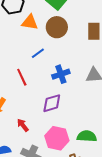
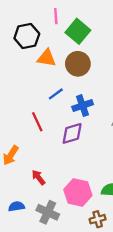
blue cross: (61, 74) -> (83, 106), moved
purple diamond: (52, 103) -> (72, 133), moved

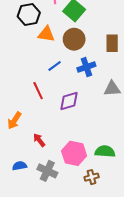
blue cross: (83, 106) -> (86, 67), moved

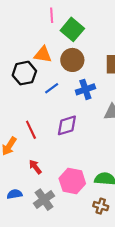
black hexagon: (29, 15) -> (24, 73), moved
red line: (38, 91) -> (31, 130), moved
gray cross: (47, 171) -> (44, 200), turned 30
brown cross: (92, 177) -> (101, 206), moved, turned 32

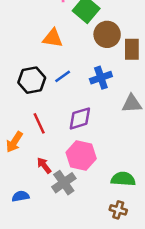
brown circle: (72, 60) -> (107, 34), moved
black hexagon: (24, 73) -> (32, 80), moved
pink hexagon: (72, 181) -> (81, 155), moved
gray cross: (44, 200) -> (64, 183), moved

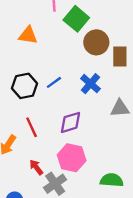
orange triangle: (53, 38) -> (28, 35), moved
blue cross: (101, 78) -> (90, 84), turned -30

